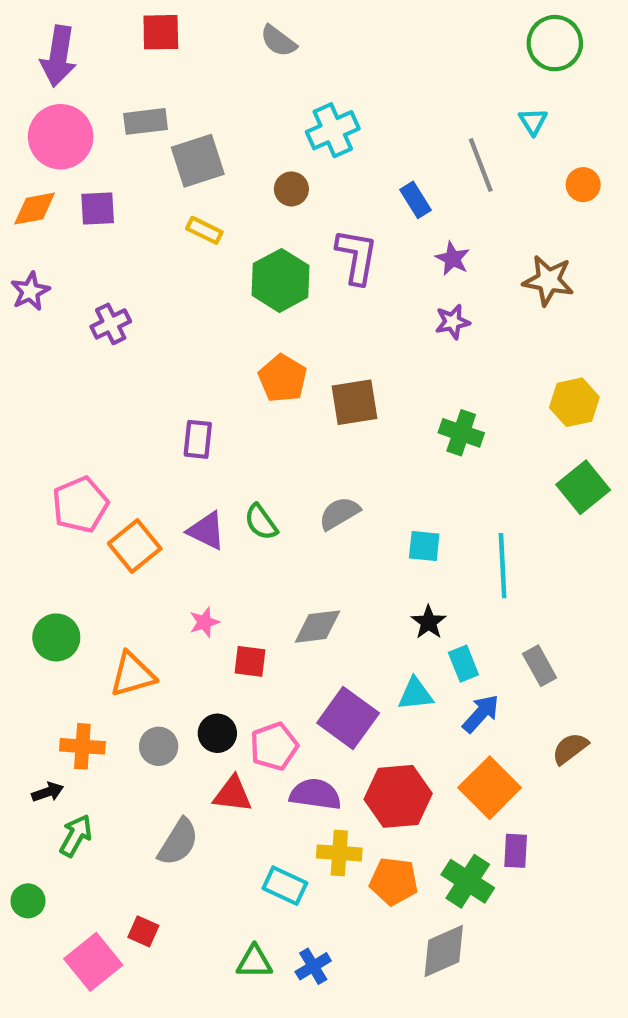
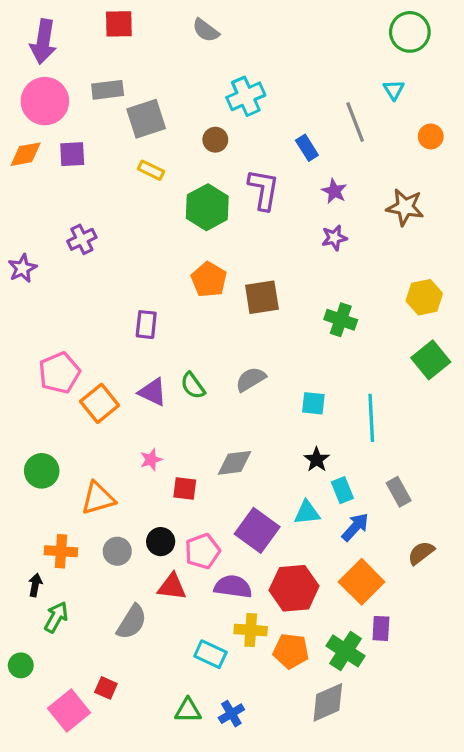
purple star: (30, 291) -> (22, 268), moved
black arrow: (48, 792) -> (35, 585), turned -60

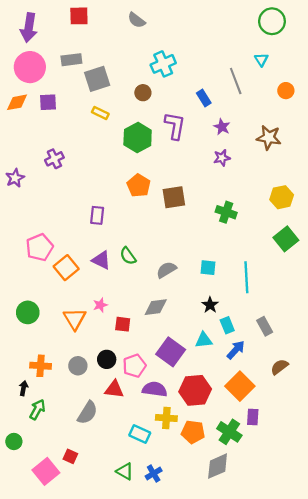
gray semicircle: (251, 379) -> (166, 270), moved
orange triangle: (98, 498) -> (75, 319), moved, turned -45
green triangle: (188, 710) -> (125, 471), turned 30

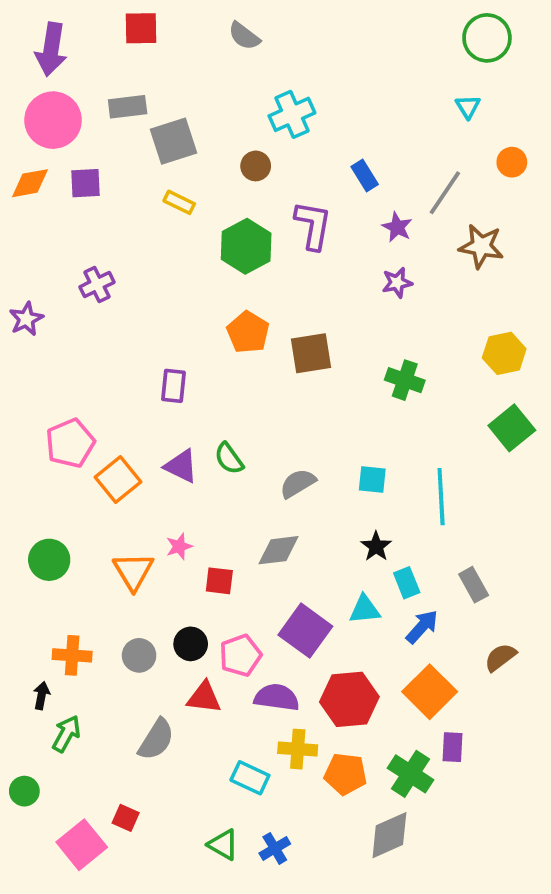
gray line: (236, 81) -> (445, 193), moved, turned 55

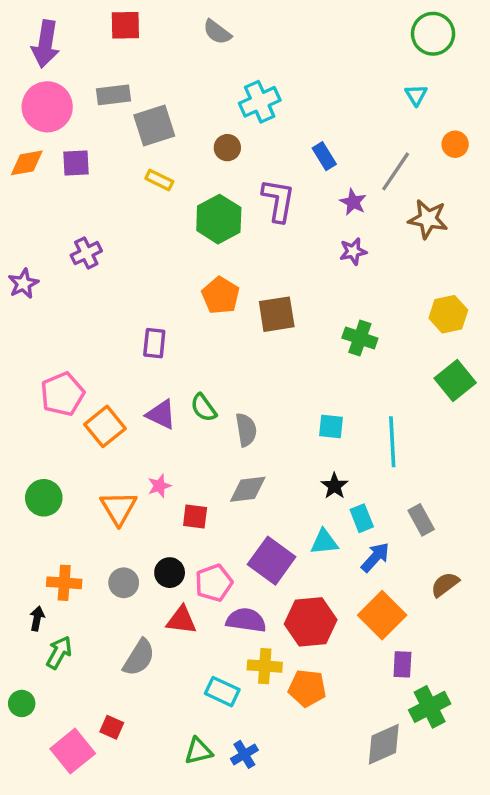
gray semicircle: (298, 483) -> (246, 430), moved, turned 112
green cross: (411, 774) -> (430, 707), moved, turned 30
gray diamond: (389, 835) -> (384, 744), moved
green triangle: (223, 845) -> (198, 751), turned -44

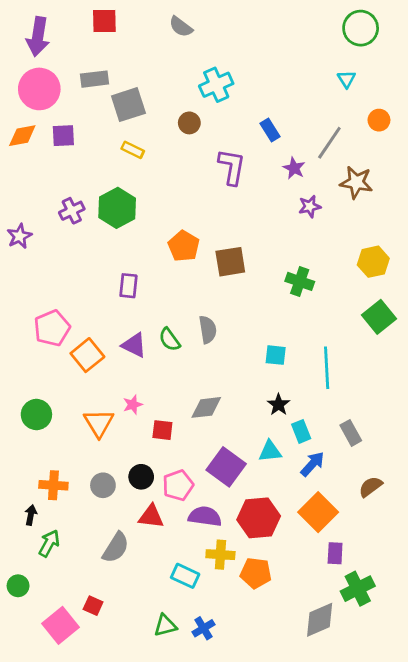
green hexagon: (219, 219) -> (117, 208), moved
purple star: (353, 251) -> (310, 206), moved
gray semicircle: (246, 430) -> (208, 330), moved

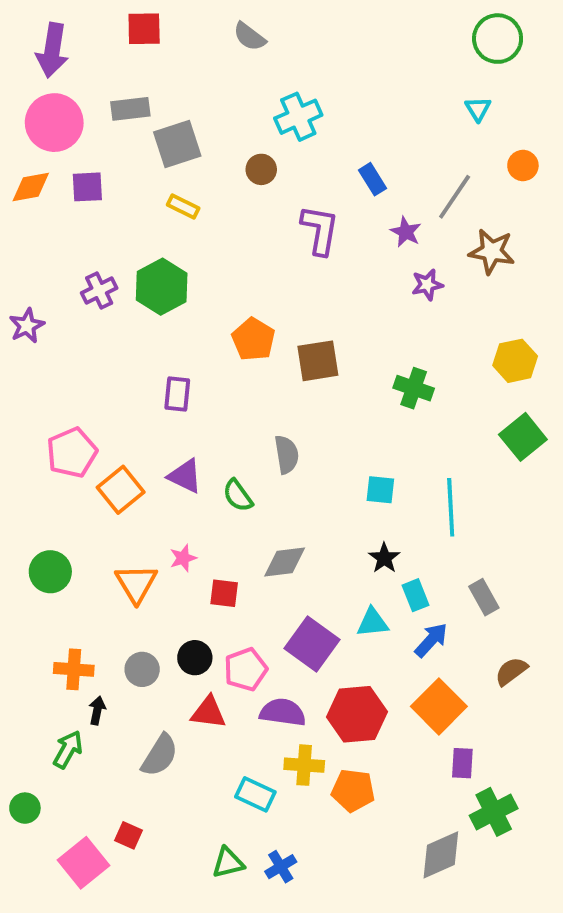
green semicircle: (169, 339) -> (238, 496), moved
black arrow: (31, 515) -> (97, 710), moved

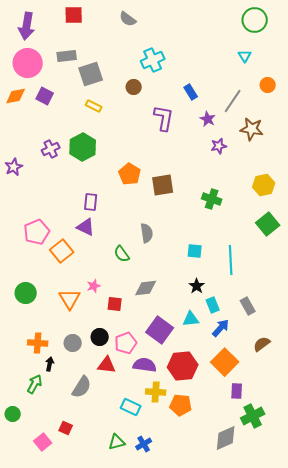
purple square: (87, 187) -> (45, 96), turned 30
purple triangle: (185, 476) -> (86, 227), moved
pink square: (84, 863) -> (43, 442), size x0.7

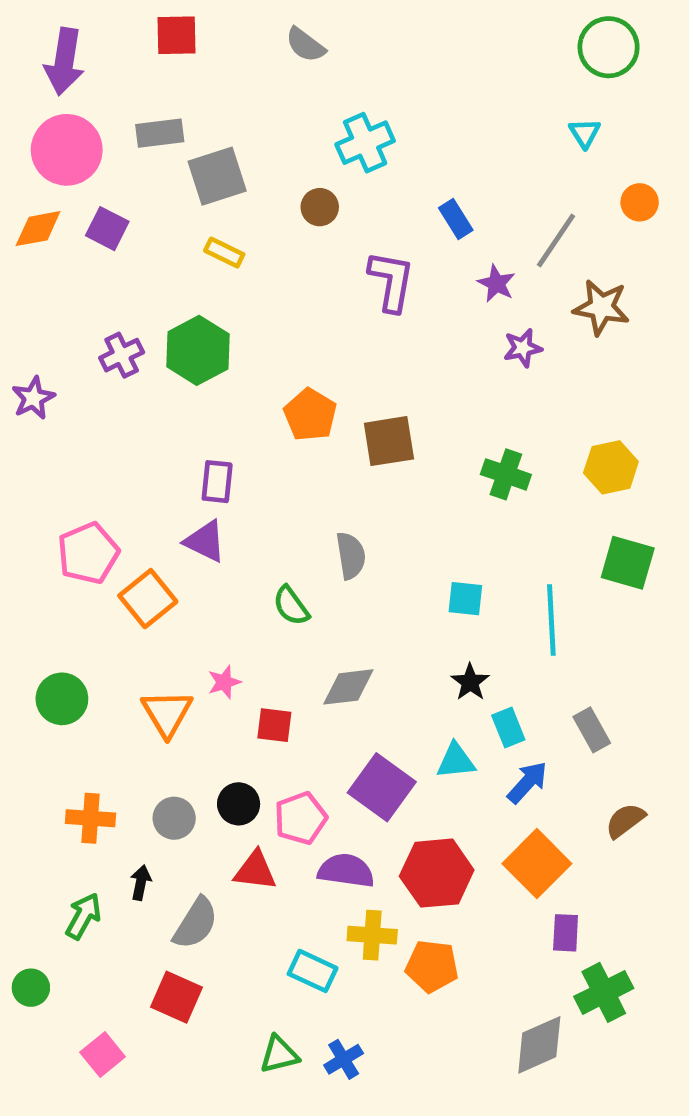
yellow hexagon: (264, 185) -> (611, 467), moved
green square: (268, 224) -> (628, 563), moved, turned -35
black arrow: (50, 364) -> (141, 883), moved
red square: (66, 428) -> (177, 997), moved, size x1.5

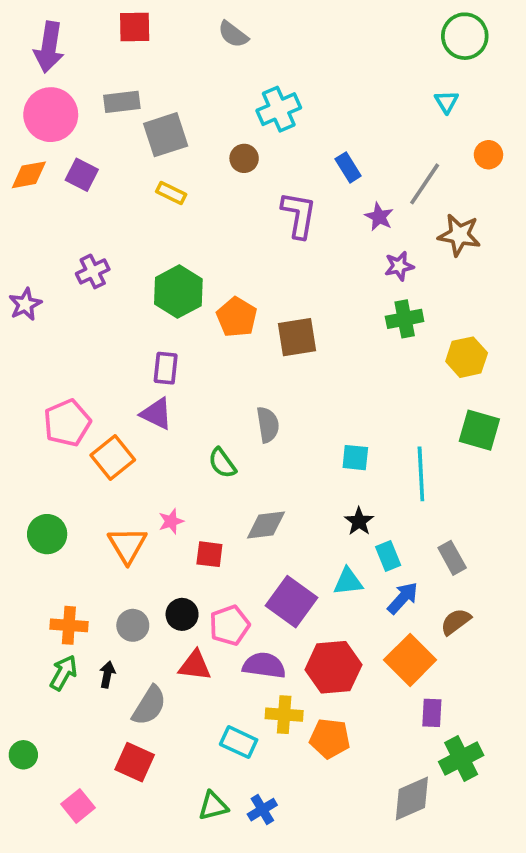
green hexagon: (198, 350) -> (178, 292), moved
green cross: (506, 474) -> (405, 319), moved, turned -30
brown semicircle: (625, 821) -> (456, 622), moved
green arrow: (83, 916) -> (63, 673), moved

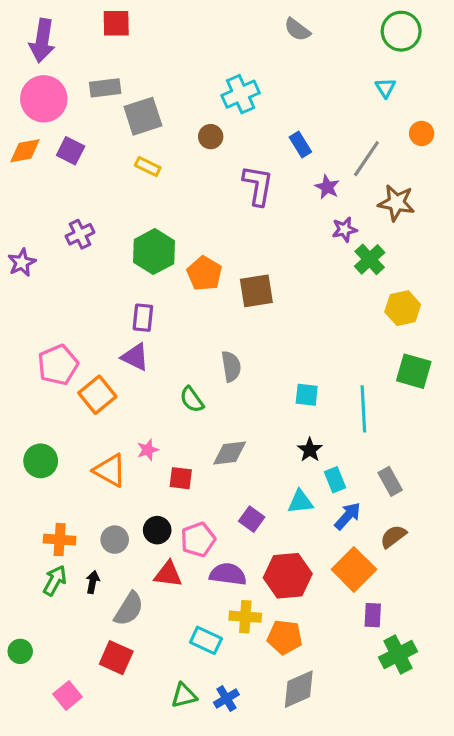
gray semicircle: (233, 34) -> (297, 30), moved
green cross: (405, 319) -> (370, 259), moved, turned -32
orange triangle: (127, 545) -> (110, 470), turned -30
purple square: (291, 602) -> (252, 519), size x0.6
gray diamond: (412, 799) -> (299, 689), moved

